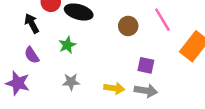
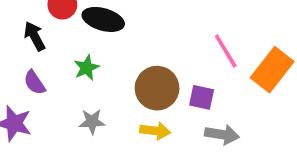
pink line: (162, 20) -> (226, 51), moved
brown circle: (128, 26) -> (157, 88), moved, size x1.5
gray arrow: (146, 91) -> (222, 135), moved

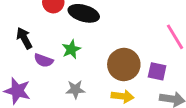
black arrow: (35, 36) -> (24, 38), moved
purple semicircle: (35, 83) -> (44, 60), moved, turned -36

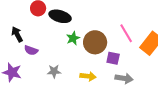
green star: (71, 49) -> (73, 38), moved
brown circle: (124, 65) -> (95, 42), moved

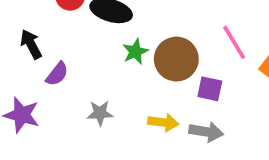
purple semicircle: (31, 50) -> (57, 74), turned -72
gray arrow: (124, 78) -> (206, 132), moved

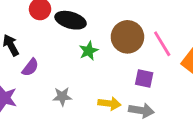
brown circle: (176, 59) -> (127, 37), moved

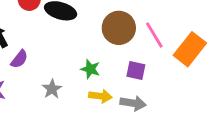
green star: (89, 51) -> (90, 69), moved, turned -30
gray star: (62, 97) -> (52, 89), turned -30

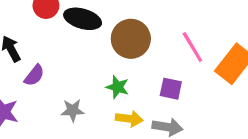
brown circle: (119, 28) -> (131, 39), moved
gray star: (52, 89) -> (73, 110), turned 30

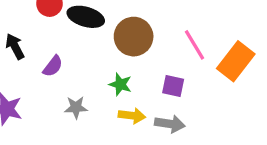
purple semicircle: (34, 75) -> (53, 66), moved

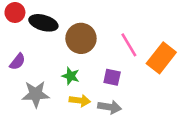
gray star: (76, 107) -> (36, 94), size x1.5

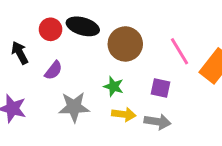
red circle: (15, 12) -> (51, 29), moved

